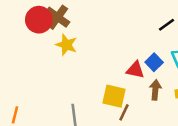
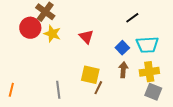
red circle: (39, 20) -> (30, 28), moved
red triangle: (135, 70) -> (86, 37), moved, turned 35

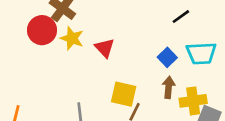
red triangle: (86, 37) -> (105, 48), moved
yellow cross: (149, 72) -> (193, 101), moved

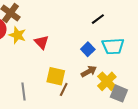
brown arrow: (169, 87) -> (89, 71), turned 56
yellow cross: (193, 101) -> (107, 81), turned -36

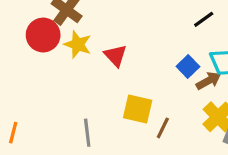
brown arrow: (89, 71) -> (208, 81), moved
brown line: (64, 89) -> (163, 128), moved

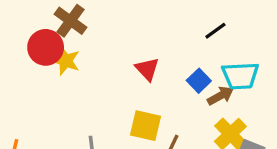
yellow star: (78, 44) -> (66, 61), moved
red triangle: (116, 56) -> (147, 69), moved

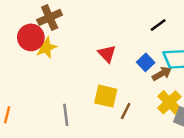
brown cross: (71, 21) -> (50, 17), turned 30
yellow star: (66, 61) -> (46, 47), turned 30

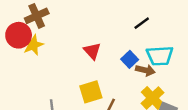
brown arrow: (162, 74) -> (145, 70), turned 42
yellow square: (106, 96) -> (91, 92), turned -30

